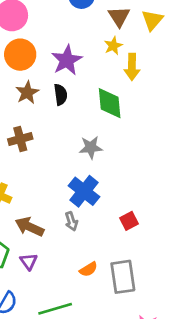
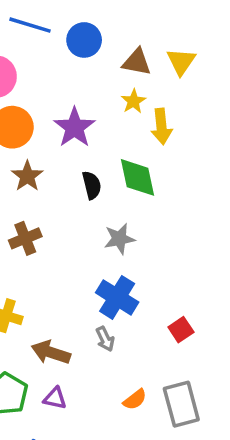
brown triangle: (119, 17) -> (137, 62), turned -40
black semicircle: (61, 95) -> (92, 185), moved
purple triangle: (29, 261) -> (55, 398), turned -36

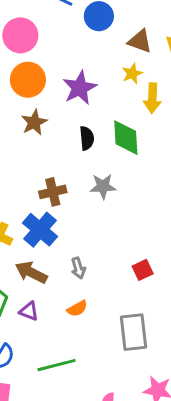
brown cross: (25, 238) -> (53, 192), moved
blue cross: (117, 297) -> (40, 230), moved
orange semicircle: (135, 400) -> (77, 309), moved

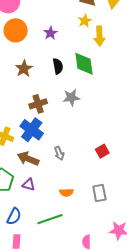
purple star: (80, 88) -> (51, 33), size x0.6
brown star: (34, 122) -> (24, 69), moved
orange semicircle: (77, 309) -> (66, 192), moved, turned 32
gray rectangle: (133, 332) -> (99, 193), size x0.7

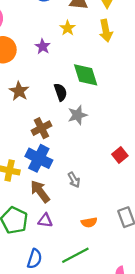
yellow star: (85, 21) -> (68, 28), moved
yellow arrow: (99, 36) -> (106, 31), moved
black semicircle: (58, 66) -> (61, 92), moved
red square: (102, 151) -> (120, 155), moved
brown arrow: (28, 159) -> (40, 191), turned 40

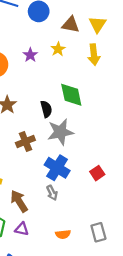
purple star: (43, 46) -> (30, 55), moved
gray star: (77, 115) -> (60, 132), size x1.4
blue cross: (39, 158) -> (57, 168), moved

